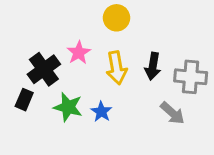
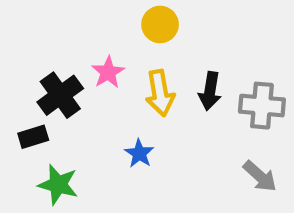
black rectangle: (24, 100) -> (33, 137), turned 50
green star: (68, 107) -> (58, 185), moved
gray arrow: (172, 113) -> (260, 176), moved

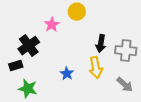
pink star: (108, 72) -> (52, 25), moved
yellow arrow: (160, 93) -> (96, 68), moved

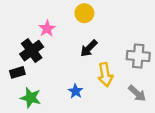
pink star: (52, 25) -> (47, 29), moved
black arrow: (101, 44) -> (89, 48), moved, turned 36
blue star: (67, 74) -> (76, 91), moved

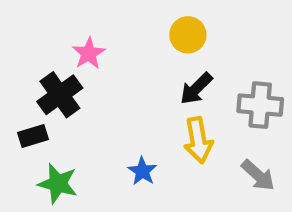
yellow circle: (84, 13) -> (188, 35), moved
black arrow: (89, 48) -> (196, 89), moved

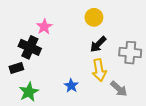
black cross: (60, 95) -> (30, 47), turned -30
gray arrow: (258, 175) -> (119, 89), moved
green star: (58, 184) -> (29, 92), turned 30

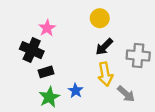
black rectangle: (16, 68) -> (46, 72), moved
green star: (29, 92) -> (49, 97), moved

